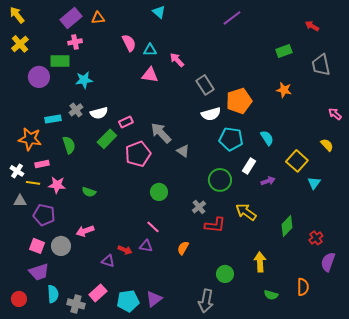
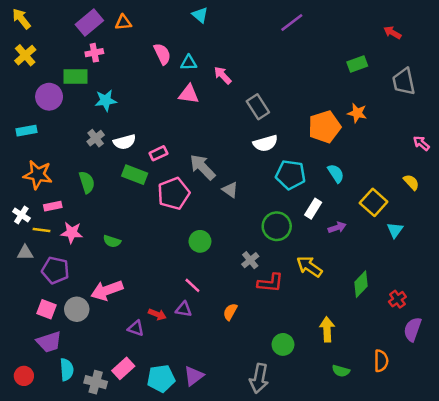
orange pentagon: (239, 101) -> (324, 127), moved
cyan rectangle: (53, 119) -> (26, 131), moved
green rectangle: (107, 139) -> (135, 175), turned 66
pink arrow: (85, 231) -> (107, 290), size x1.4

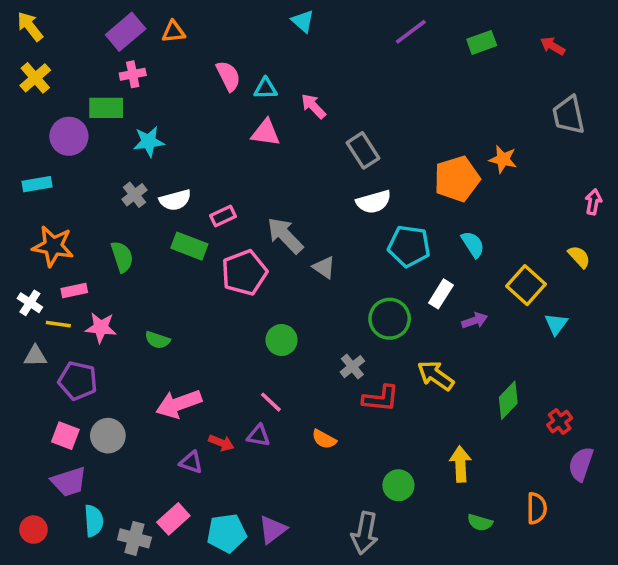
cyan triangle: (200, 15) -> (303, 21), moved
green rectangle: (357, 64) -> (482, 42), moved
pink arrow: (421, 143) -> (593, 202), turned 60
pink arrow: (107, 290) -> (179, 404), moved
orange semicircle: (230, 312) -> (324, 439), turned -90

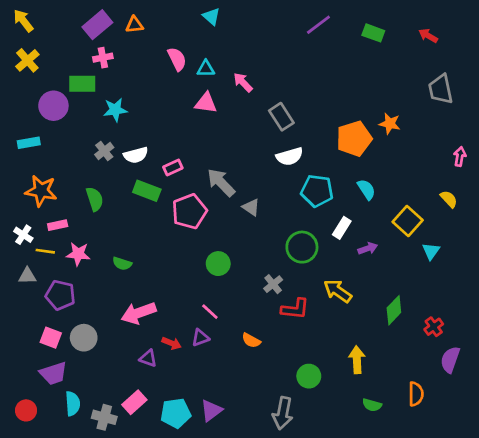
cyan triangle: (303, 21) -> (211, 16), moved
green rectangle: (482, 42) -> (373, 33), turned 40
purple triangle: (258, 436) -> (200, 338), turned -30

